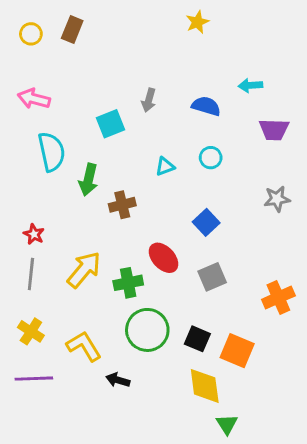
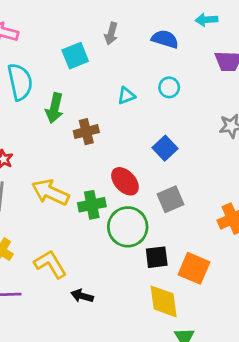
yellow arrow: (84, 270) -> (50, 192), turned -105
green circle: (147, 330) -> (128, 227), moved
black square: (197, 339) -> (157, 257), turned -30

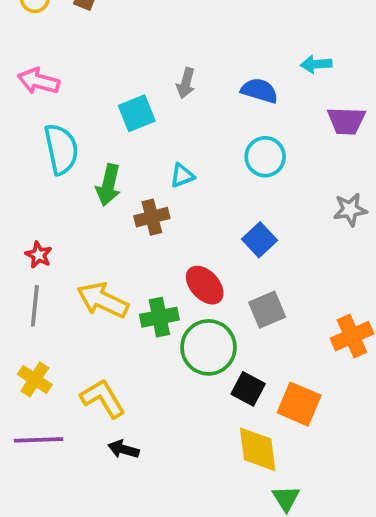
cyan circle: (169, 87) -> (265, 157), size x1.4
cyan triangle: (126, 96) -> (182, 176), moved
black square: (157, 257) -> (248, 389), turned 35
black arrow: (82, 296) -> (124, 449), moved

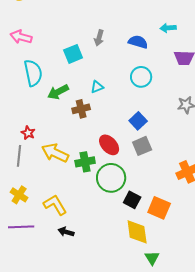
green arrow: (108, 185) -> (58, 92), turned 50
red star: (39, 255) -> (28, 133), moved
gray square: (267, 310) -> (142, 146), moved

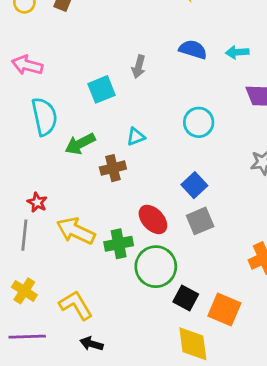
blue semicircle: (138, 42) -> (193, 49), moved

